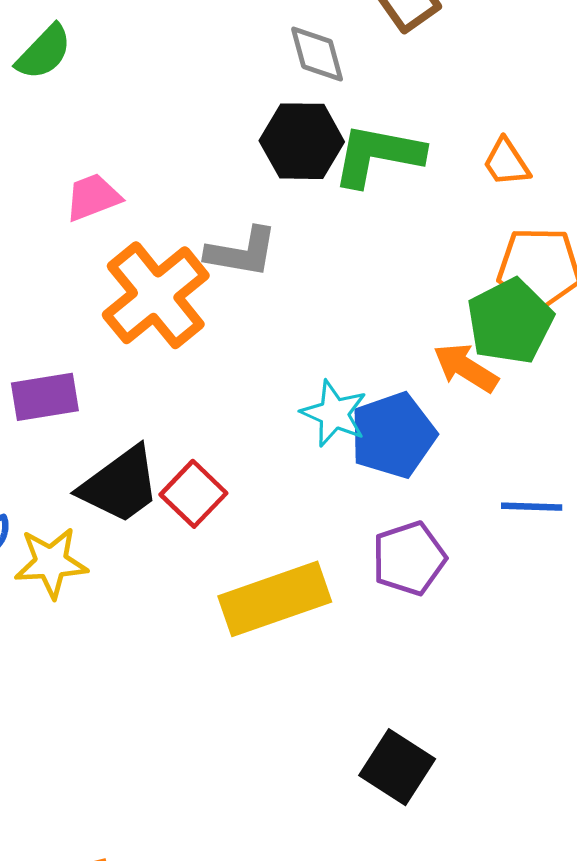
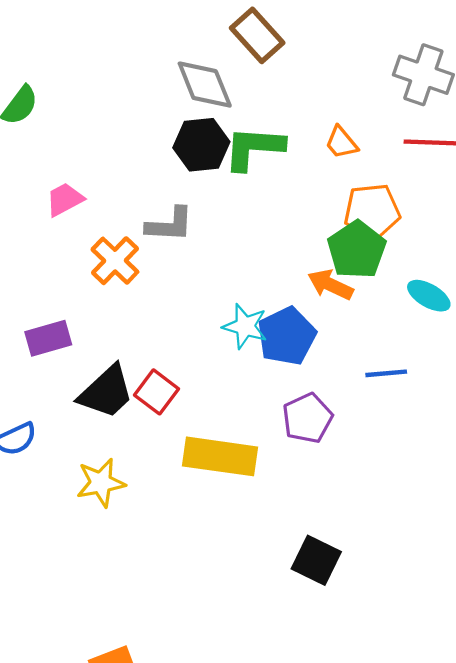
gray diamond: (317, 54) -> (205, 85), size x1.4
orange cross: (156, 295) -> (115, 261), size x0.7
yellow star: (51, 563) -> (101, 483), moved
yellow rectangle: (275, 599) -> (220, 456), turned 34

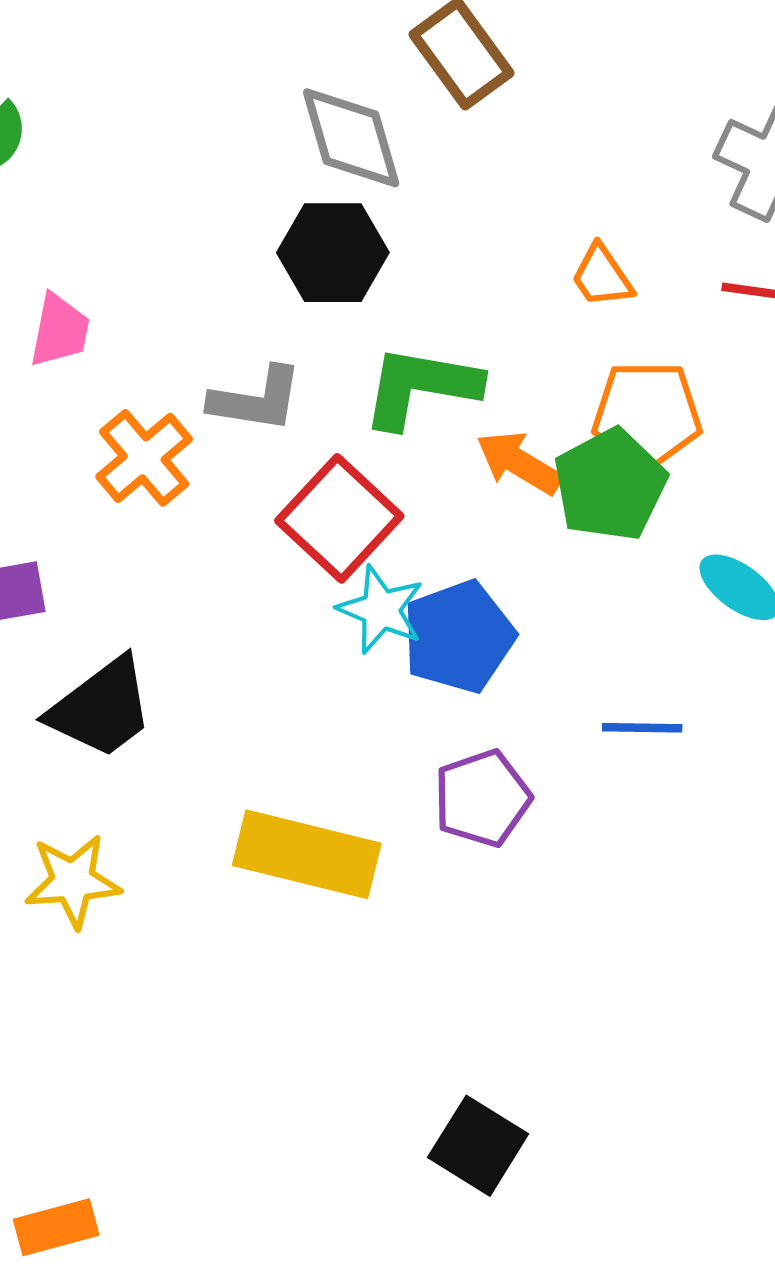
green L-shape: (254, 148) -> (421, 387), moved
pink trapezoid: (65, 199) -> (60, 330), turned 123
orange arrow: (330, 285) -> (519, 463), moved
red square: (157, 392) -> (339, 518), moved, size x1.4
black square: (316, 560) -> (478, 1146), moved

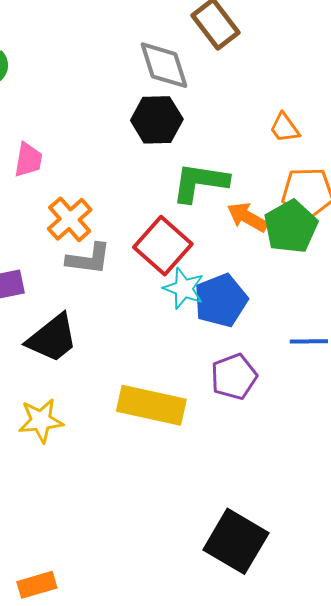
gray L-shape: (256, 399) -> (89, 259), moved
black square: (478, 1146) -> (236, 541), size x1.4

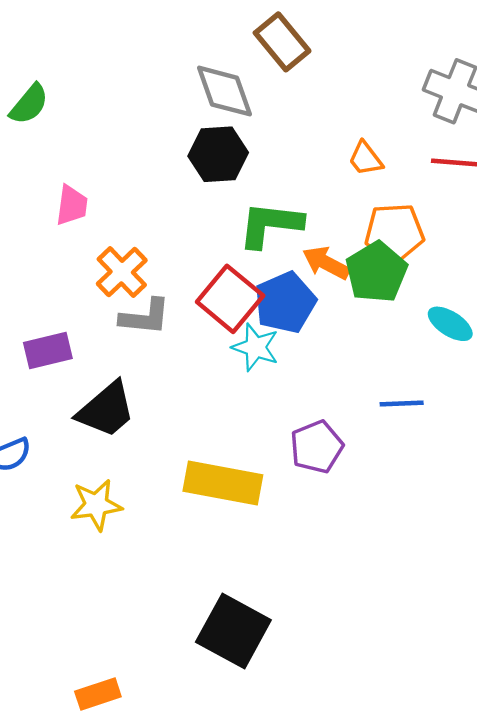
blue pentagon: (221, 300) -> (285, 303), moved
black square: (236, 541) -> (233, 631), moved

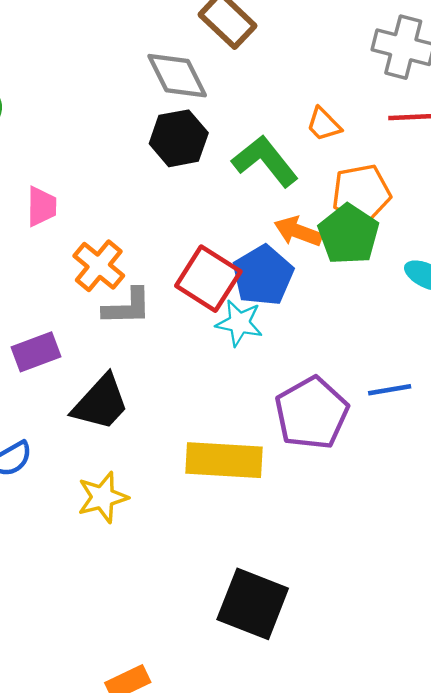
green L-shape: (270, 225) -> (265, 161), moved, turned 52
blue line: (402, 403) -> (390, 390), moved
purple pentagon: (317, 447) -> (312, 413), size x1.4

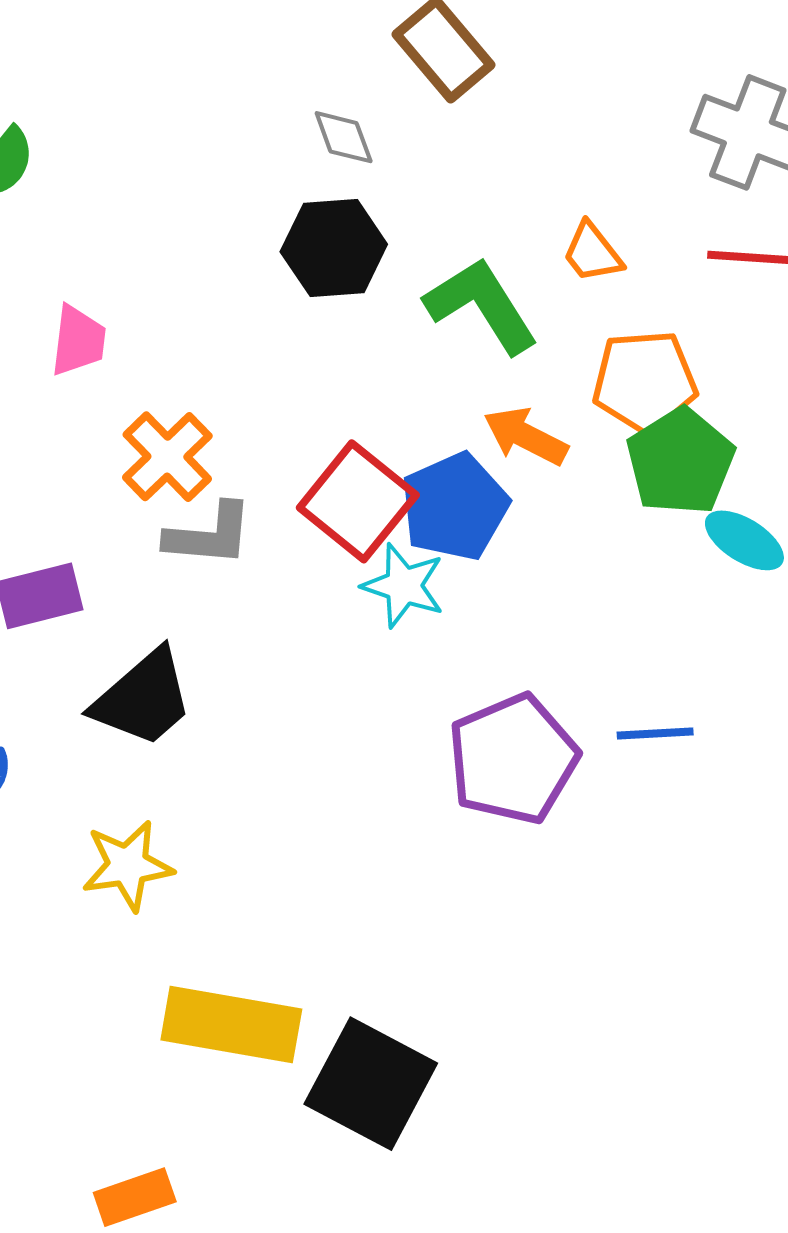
gray diamond: (177, 76) -> (344, 137), size x0.6
green pentagon: (349, 234) -> (680, 462), moved
yellow rectangle: (224, 460) -> (231, 1024), moved

